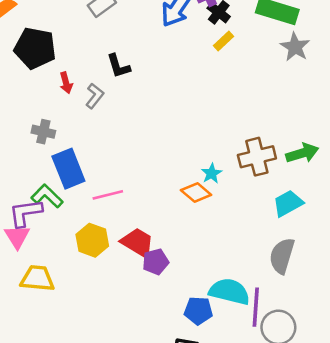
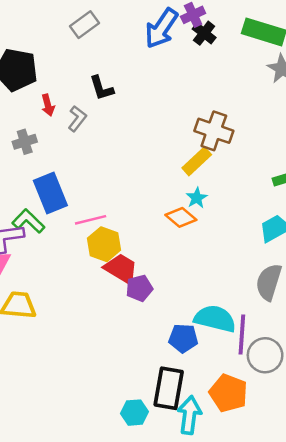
yellow rectangle: (223, 41) -> (197, 161), moved, size x1.4
gray cross: (43, 132) -> (25, 142), moved, turned -30
brown cross: (257, 157) -> (214, 131), moved, turned 33
yellow hexagon: (92, 240) -> (104, 244), moved

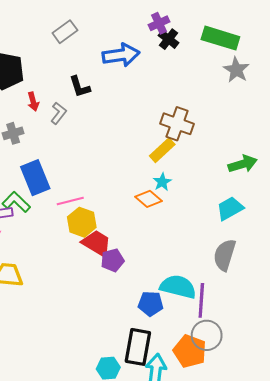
blue arrow: (161, 28) -> (121, 55), moved, turned -132
gray circle: (265, 355) -> (207, 335), moved

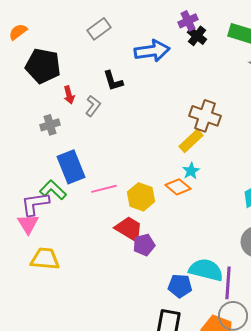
yellow hexagon: (82, 222) -> (141, 197), moved

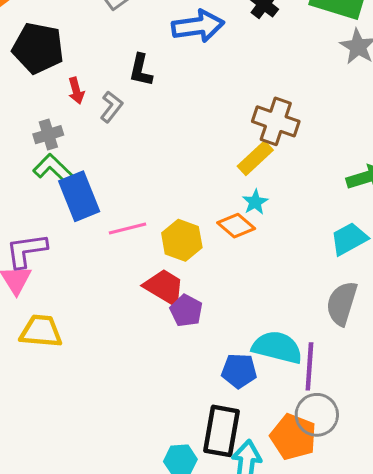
black L-shape: (113, 81) -> (141, 70), turned 30
green L-shape: (53, 190) -> (53, 168), moved
purple pentagon: (144, 245) -> (186, 311), turned -30

